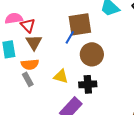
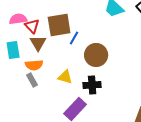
brown square: (80, 24) -> (59, 25), moved

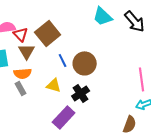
brown square: (59, 25) -> (48, 33), turned -30
blue line: (74, 38) -> (63, 60), moved, turned -56
black cross: (92, 85) -> (81, 93), turned -30

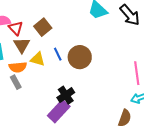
brown square: (48, 33) -> (43, 27), size x0.7
yellow triangle: (54, 85) -> (38, 59), moved
black cross: (81, 93) -> (66, 95), moved

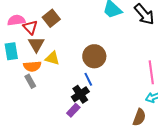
brown square: (43, 27) -> (51, 18), moved
blue line: (58, 54) -> (88, 79), moved
purple rectangle: (59, 111) -> (73, 110), size x0.6

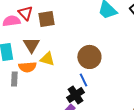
brown square: (51, 18) -> (46, 19), turned 30
red triangle: (30, 27) -> (25, 13), moved
gray rectangle: (30, 81) -> (14, 79), moved, turned 32

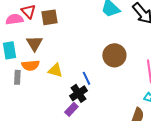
brown circle: (89, 57) -> (114, 55), moved
yellow triangle: (47, 59) -> (55, 70), moved

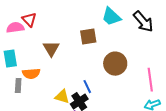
brown square: (49, 17) -> (88, 37), moved
brown triangle: (34, 43) -> (51, 49), moved
yellow triangle: (55, 70) -> (62, 97), moved

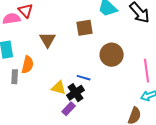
orange semicircle: (31, 74) -> (28, 65), turned -72
blue line: (87, 87) -> (84, 78), turned -48

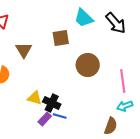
blue line: (84, 78) -> (60, 116), moved
black cross: (76, 93) -> (52, 103), turned -30

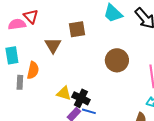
brown square: (61, 38) -> (77, 29), moved

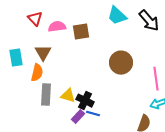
pink semicircle: (17, 24) -> (57, 27), moved
brown triangle: (53, 45) -> (43, 53), moved
gray rectangle: (20, 82) -> (46, 95), moved, size x1.5

